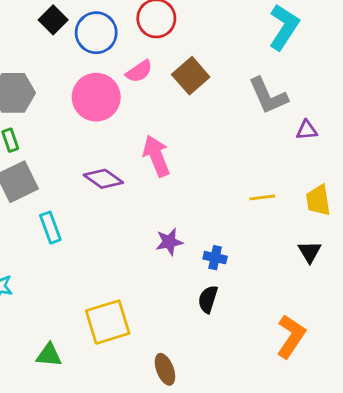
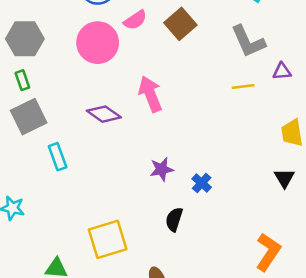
yellow line: (262, 197) -> (243, 86), moved
blue cross: (215, 258) -> (202, 183), turned 30
black semicircle: (208, 299) -> (174, 219), moved

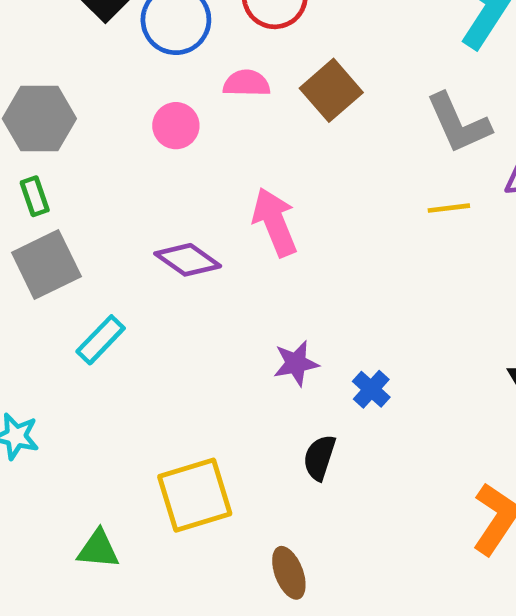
pink semicircle: (135, 20) -> (247, 83), turned -145
pink circle: (98, 43) -> (176, 126), size x0.6
cyan rectangle: (58, 157) -> (101, 340), turned 64

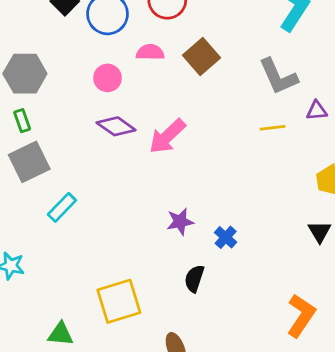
pink arrow: (275, 222) -> (167, 136), turned -111
purple diamond: (188, 260) -> (116, 126), moved

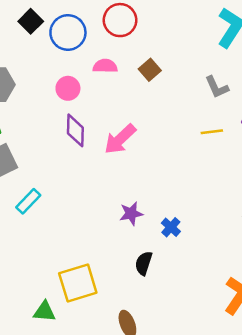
brown square: (201, 57) -> (150, 70), size x0.7
gray L-shape: (278, 77) -> (217, 87), size x0.7
purple diamond: (116, 126) -> (75, 130), turned 56
green triangle: (61, 334) -> (44, 312), moved

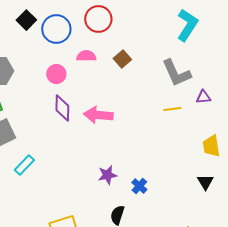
gray L-shape: (217, 87) -> (176, 73), size x1.5
pink arrow: (120, 139) -> (98, 115), turned 48

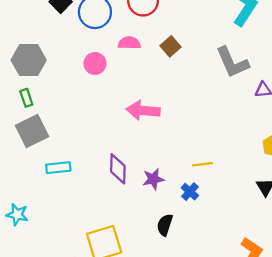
purple diamond: (62, 108) -> (118, 169), moved
yellow line: (172, 109) -> (203, 164), moved
cyan rectangle: (24, 165) -> (58, 168), turned 40

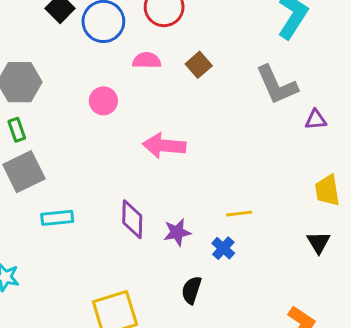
pink circle: (95, 64) -> (103, 101), moved

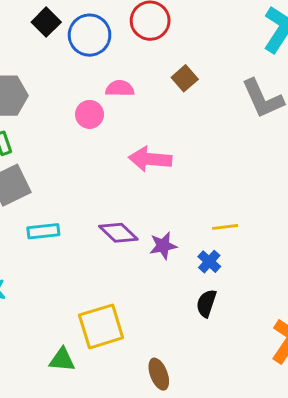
pink semicircle: (147, 60) -> (120, 88), moved
purple diamond: (132, 219) -> (118, 233), turned -48
black semicircle: (192, 290) -> (206, 303), moved

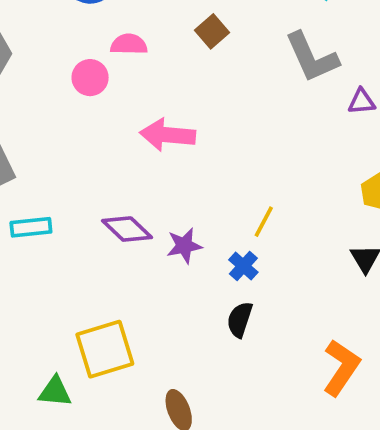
yellow line: (225, 227) -> (264, 222), turned -55

